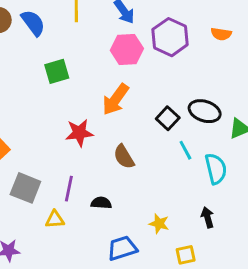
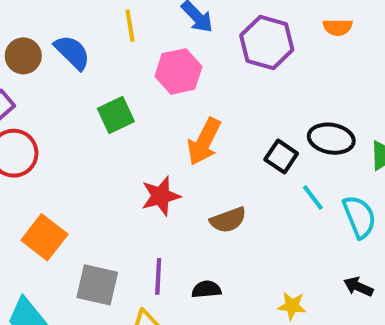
pink hexagon: (127, 49) -> (178, 71), moved
brown semicircle: (124, 157) -> (228, 220), turned -70
black arrow: (208, 217) -> (358, 287), turned -42

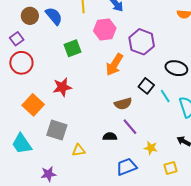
purple hexagon: (267, 43) -> (142, 42), moved
black square: (281, 157) -> (146, 86), moved
red star: (161, 196) -> (62, 87), moved
purple line: (158, 276) -> (130, 127), moved, turned -48

